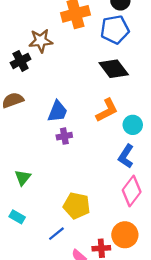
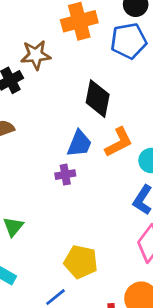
black diamond: (114, 69) -> (98, 99), moved, turned 48
blue trapezoid: (58, 111) -> (79, 144), moved

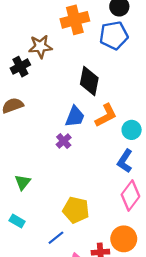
purple cross: (65, 175) -> (64, 141), turned -32

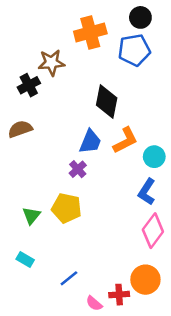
yellow pentagon: (76, 210) -> (66, 208), moved

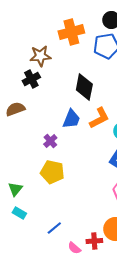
black cross: (29, 85) -> (31, 79), moved
purple cross: (78, 169) -> (50, 141), moved
green triangle: (31, 216) -> (15, 189), moved

